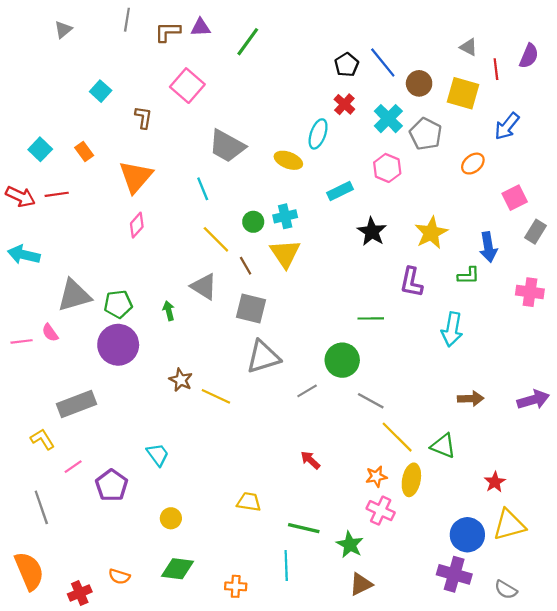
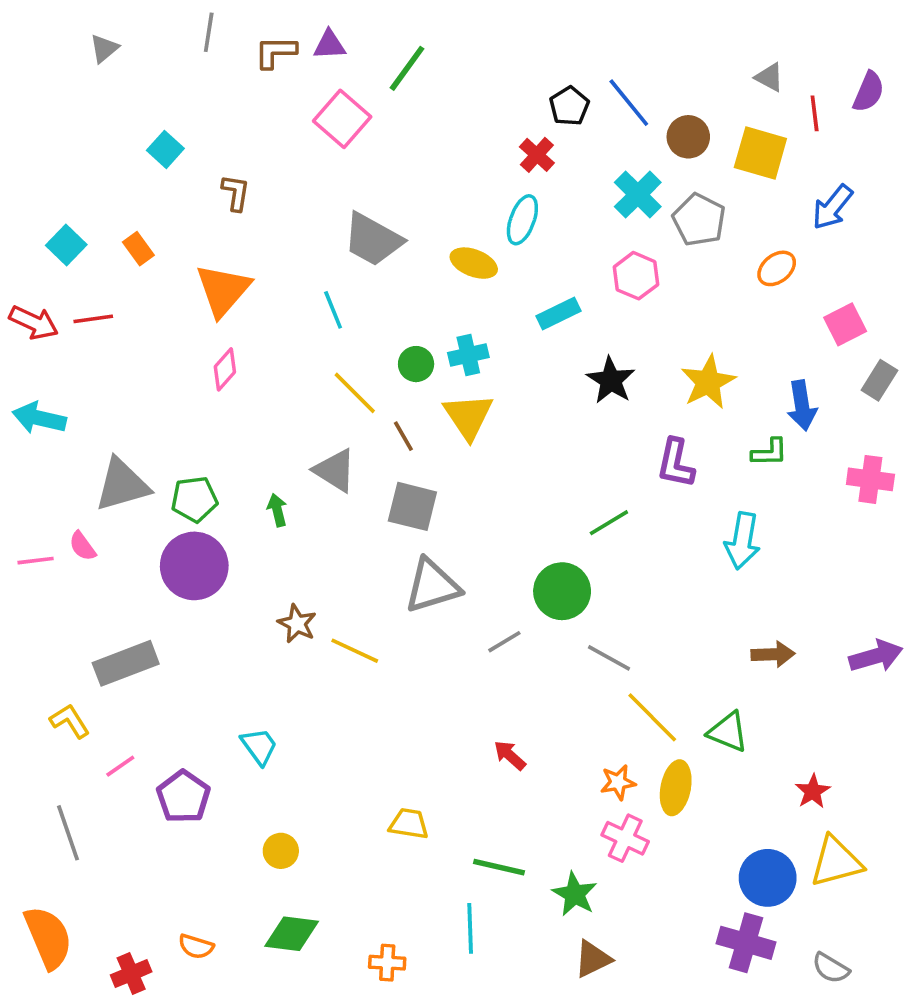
pink square: (187, 86) -> (342, 119), moved
red cross: (344, 104) -> (537, 155), moved
green line: (371, 318) -> (609, 523), turned -30

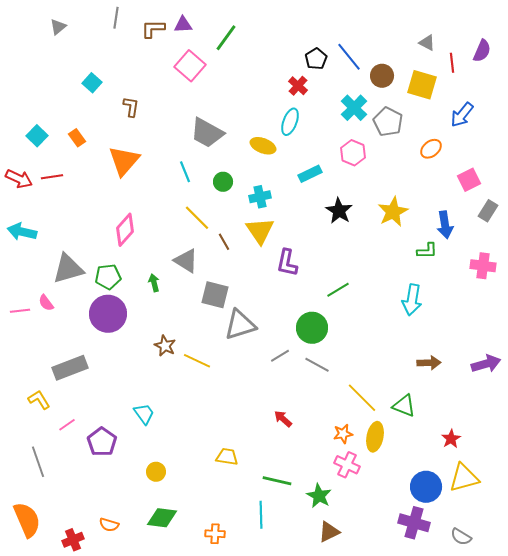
green circle: (416, 364) -> (223, 182), moved
pink diamond: (225, 369) -> (125, 230), moved, size x1.4
purple L-shape: (676, 463) -> (287, 263), moved
gray square: (412, 506) -> (215, 295), moved
gray line: (609, 658) -> (317, 365), moved

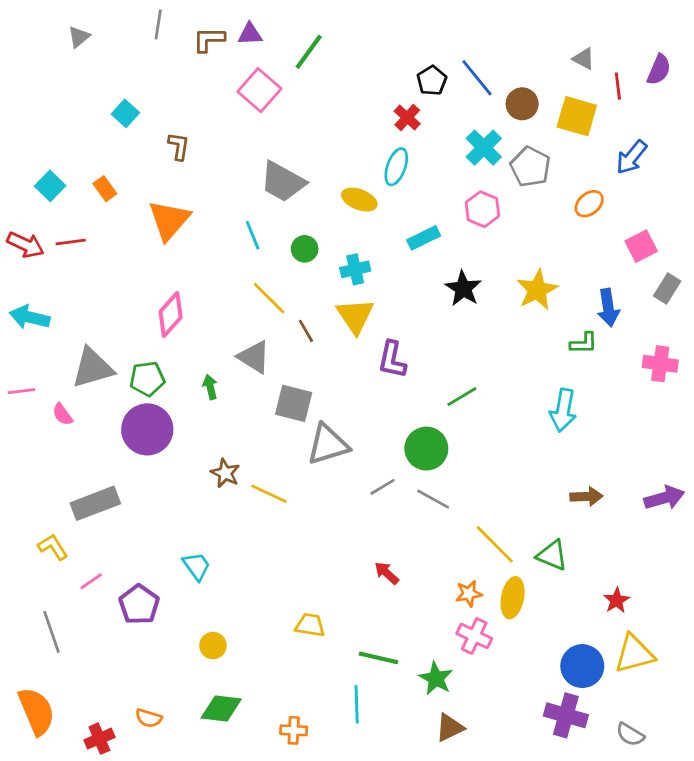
pink line: (20, 311) -> (21, 391), moved

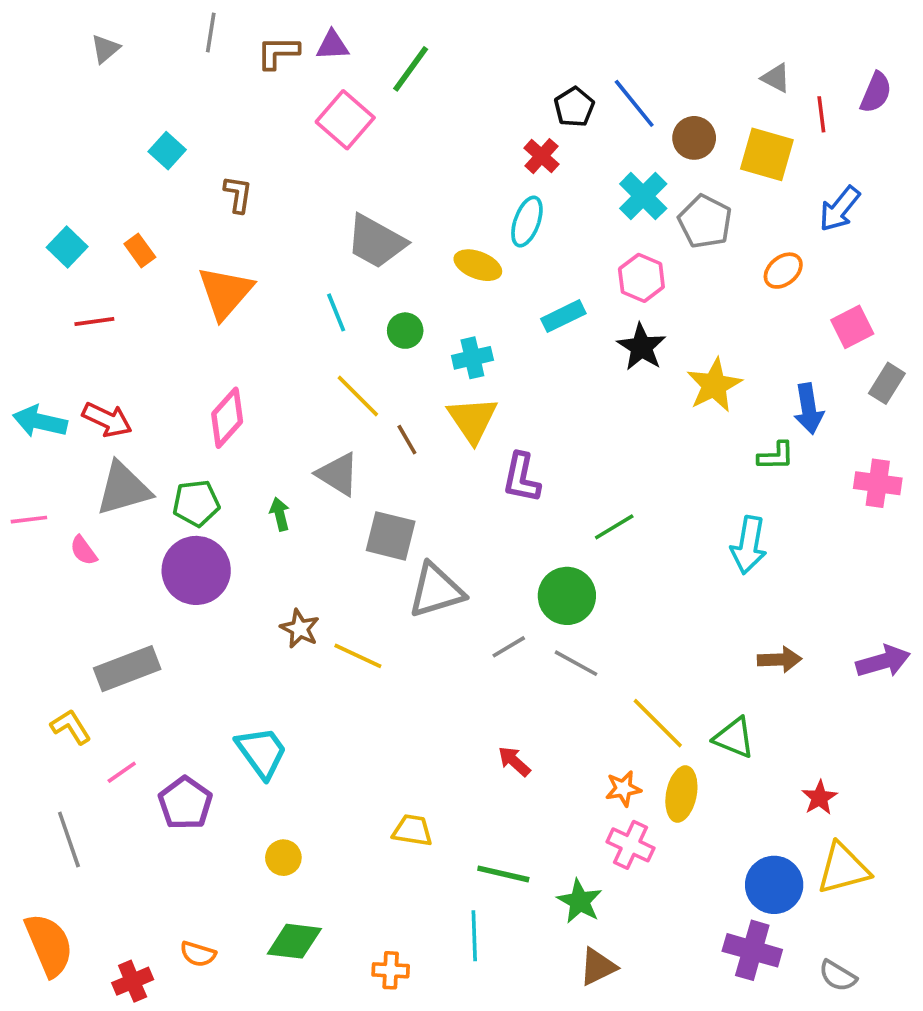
red arrow: (26, 245) -> (107, 420), moved
black star: (463, 289) -> (641, 347), moved
cyan trapezoid: (197, 566) -> (262, 752), size x1.4

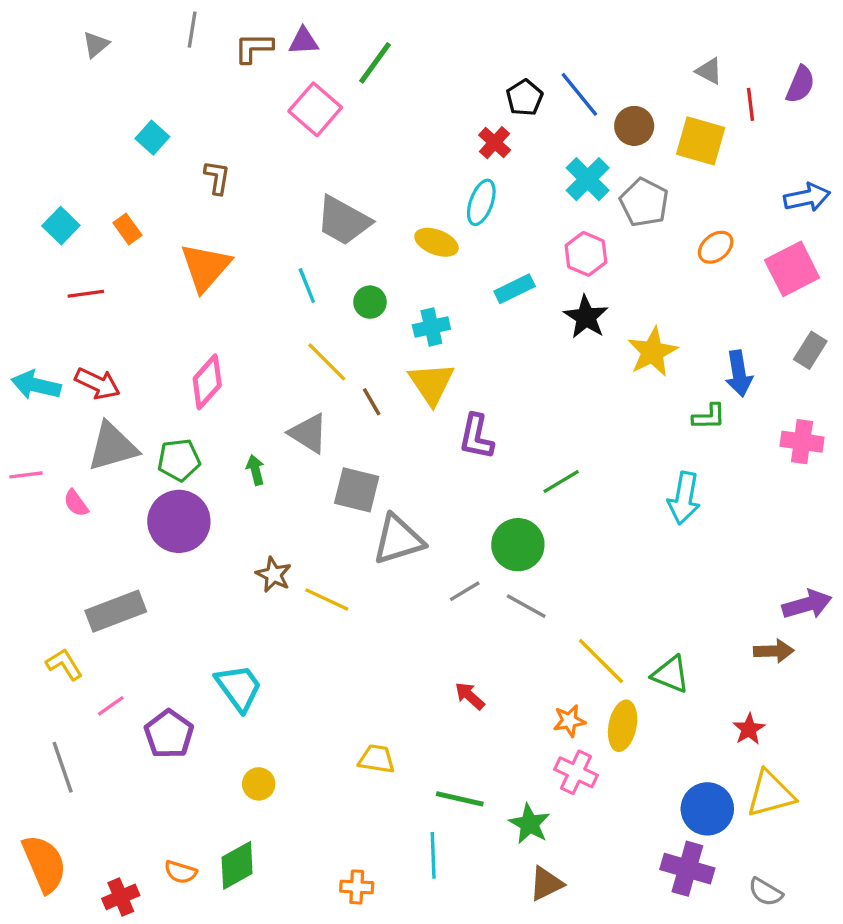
blue arrow: (840, 209) -> (807, 197), moved, turned -141
pink square: (852, 327) -> (792, 269), moved, size x1.4
brown arrow: (780, 660) -> (774, 651), moved
green diamond: (294, 941) -> (237, 865), moved, turned -36

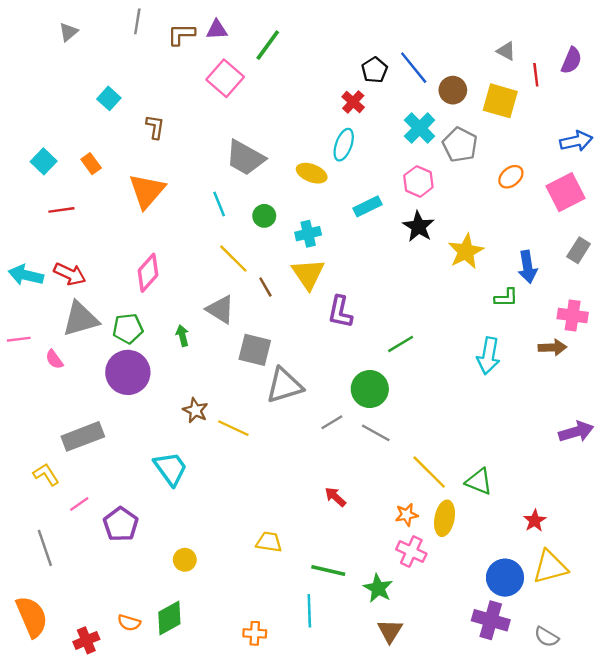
brown arrow: (774, 651) -> (552, 347), moved
cyan trapezoid: (239, 688) -> (171, 468), moved
brown triangle: (546, 884) -> (390, 631), turned -32

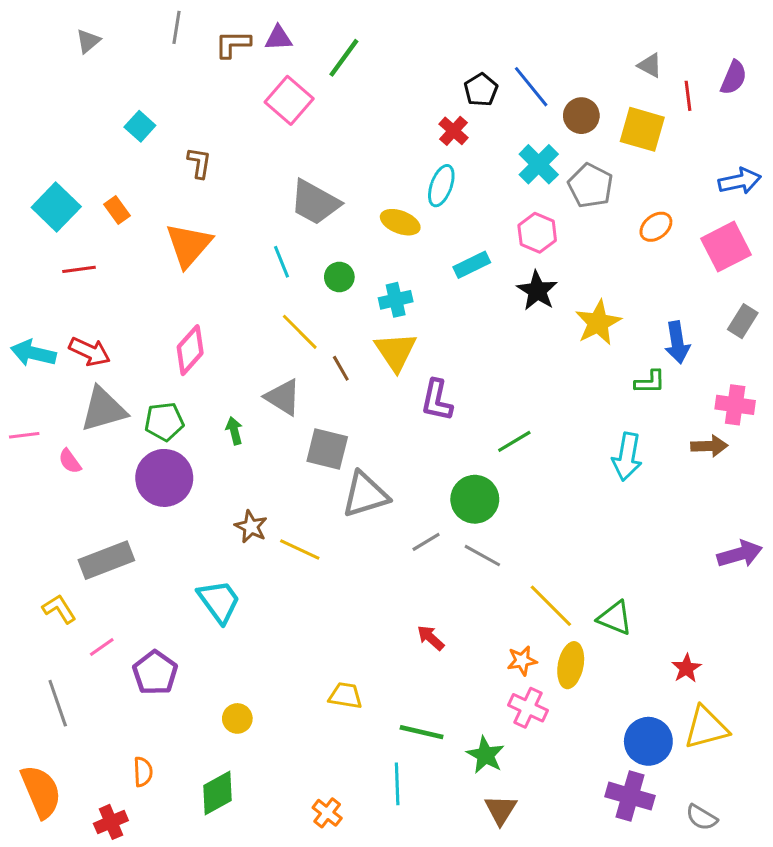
cyan square: (44, 161) -> (56, 207), size x1.4
orange semicircle: (129, 623) -> (143, 772), moved, turned -110
orange cross: (255, 633) -> (327, 813), turned 35

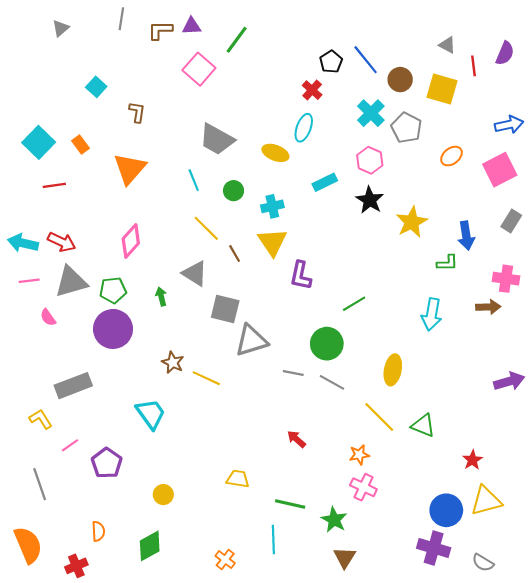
pink line: (24, 435) -> (29, 281), moved
gray line: (426, 542) -> (293, 373), turned 42
yellow ellipse: (571, 665) -> (393, 370), moved

